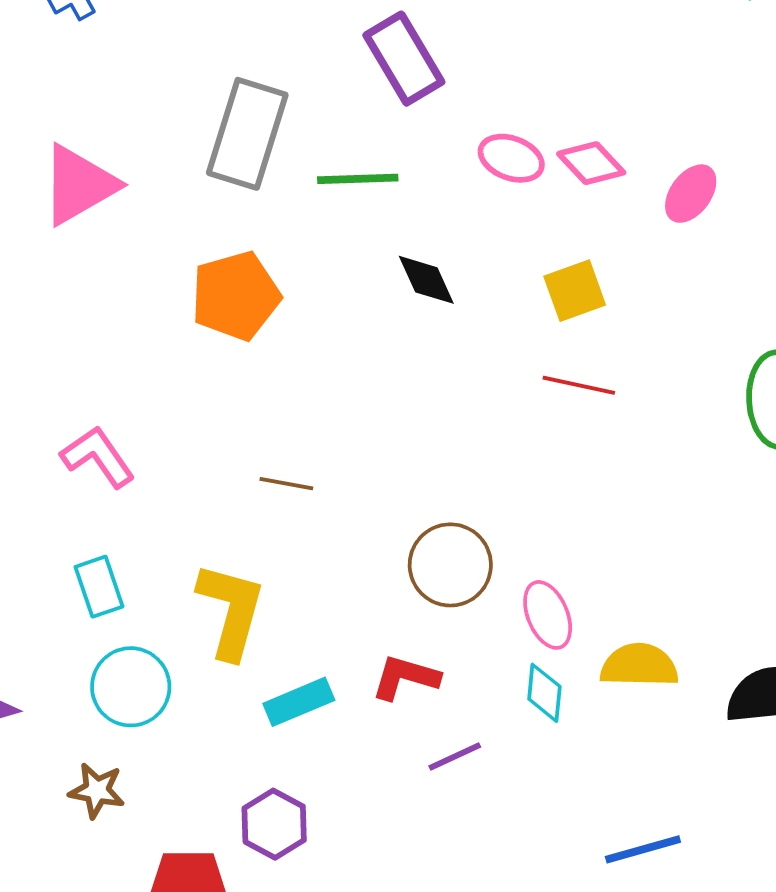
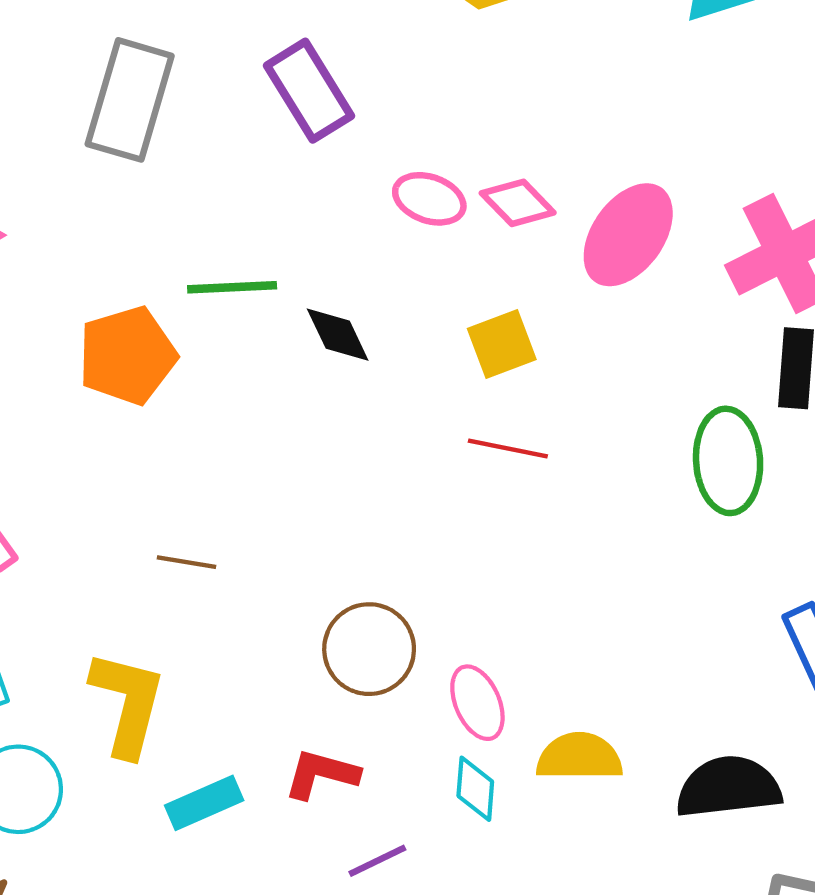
gray rectangle: (247, 134) -> (130, 100), moved
green line: (358, 179) -> (232, 287), moved
pink ellipse: (691, 194) -> (628, 235), size x1.6

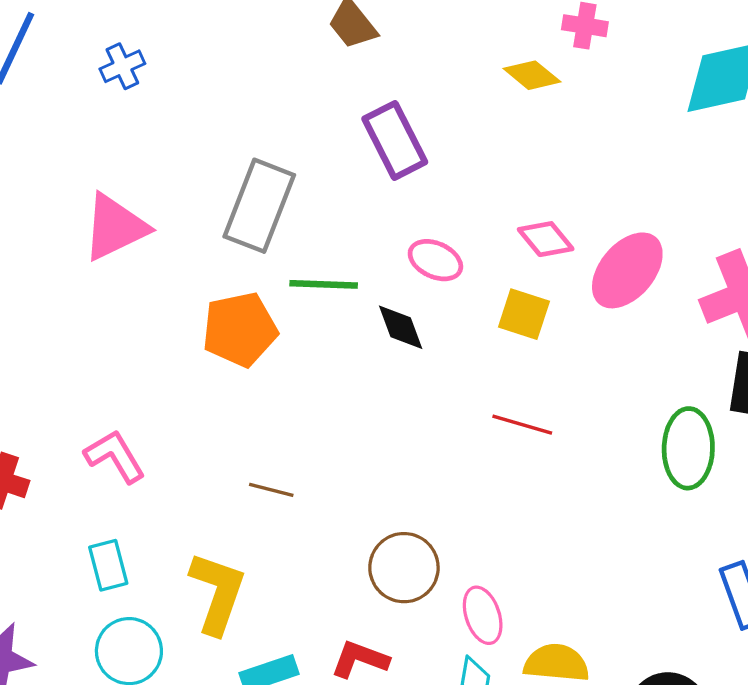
gray rectangle: (130, 100) -> (259, 206), moved
pink ellipse: (429, 199) -> (435, 260), moved
yellow square: (502, 344) -> (524, 314), moved, turned 34

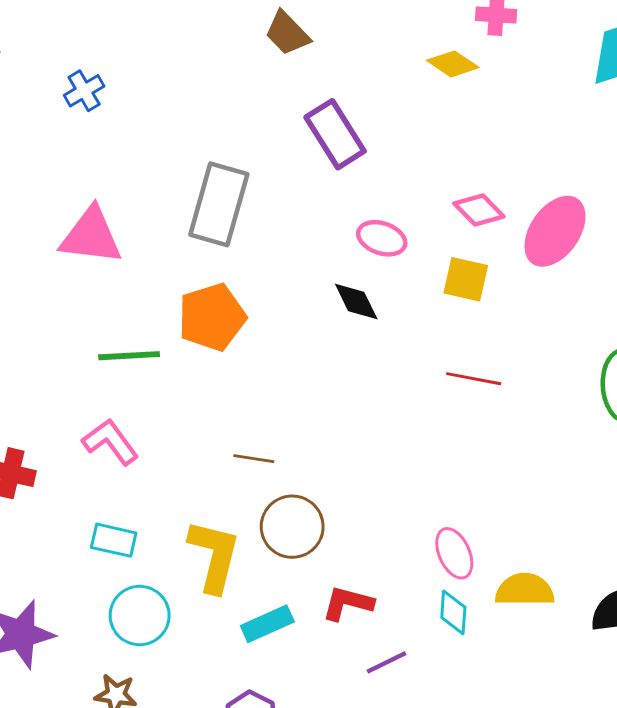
pink triangle: (115, 227) -> (91, 236), turned 38
green line: (324, 284) -> (129, 356), moved
cyan rectangle: (108, 565) -> (114, 540), turned -57
brown circle: (404, 568) -> (292, 527), moved

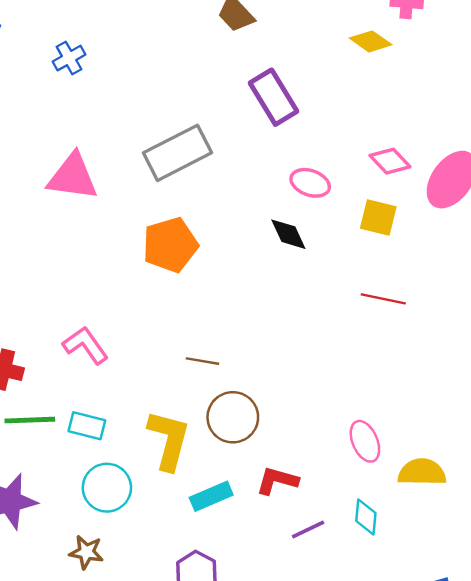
gray rectangle: (219, 204) -> (177, 153), turned 46
green line: (129, 356) -> (30, 420), moved
cyan diamond: (453, 612) -> (366, 517), moved

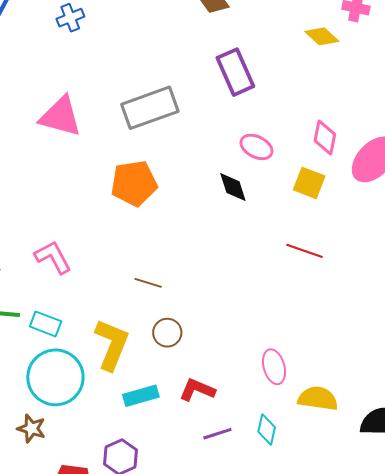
pink diamond: (390, 161) -> (325, 138), turned 48
brown circle: (233, 417) -> (167, 333), size x0.7
cyan circle: (107, 488) -> (55, 377), size x1.4

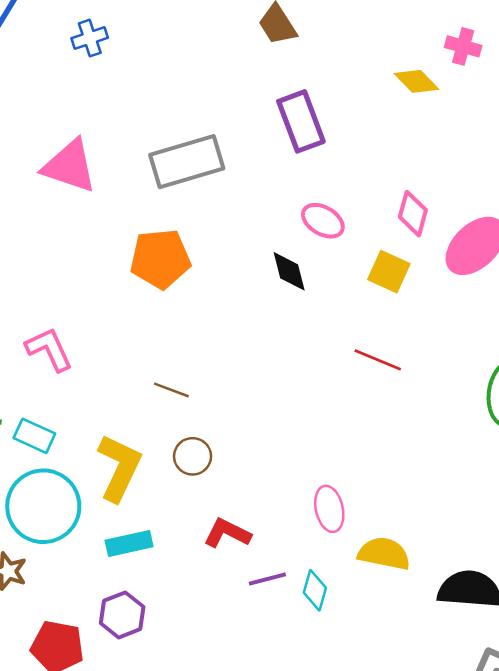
cyan rectangle: (141, 396) -> (129, 543), moved
purple line: (217, 434) -> (267, 579), moved

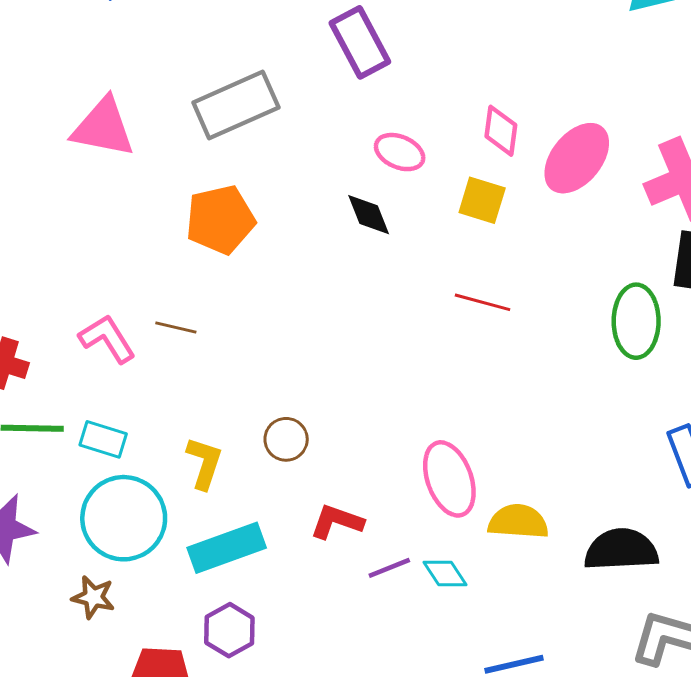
brown line: (171, 390) -> (176, 327), moved
yellow L-shape: (119, 468) -> (204, 463), size x0.7
pink ellipse: (329, 509) -> (449, 479), size x1.4
cyan rectangle: (129, 543) -> (227, 548), size x1.4
cyan diamond: (315, 590) -> (445, 574), turned -42

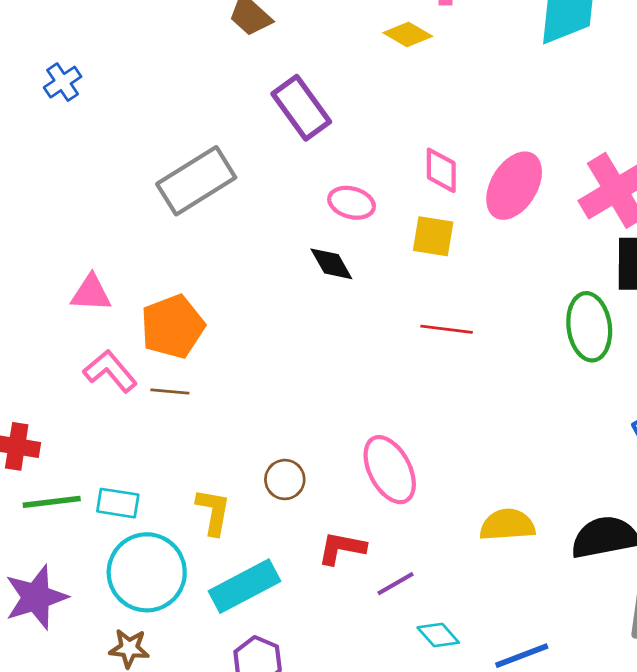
pink triangle: (103, 127) -> (91, 293), moved, size x0.7
orange pentagon: (220, 220) -> (173, 327), moved
pink L-shape: (107, 339) -> (110, 371), moved
pink ellipse: (449, 479) -> (390, 470), moved
cyan diamond: (445, 574) -> (438, 635), moved

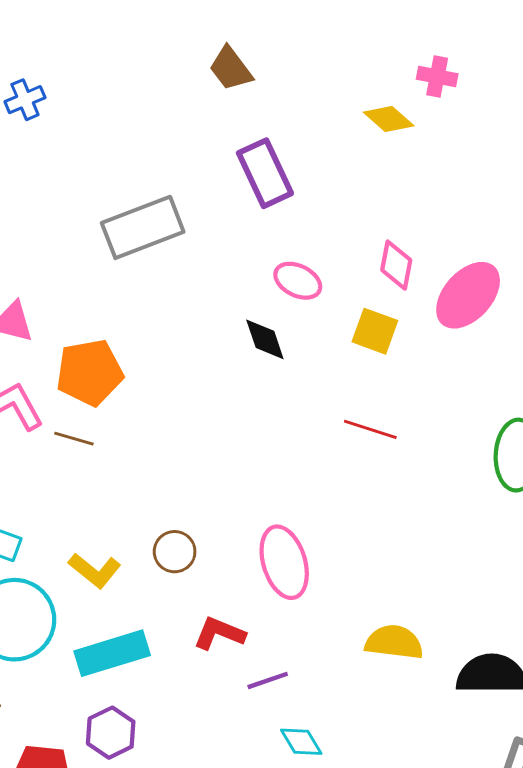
yellow L-shape: (213, 512) -> (95, 570), turned 108

